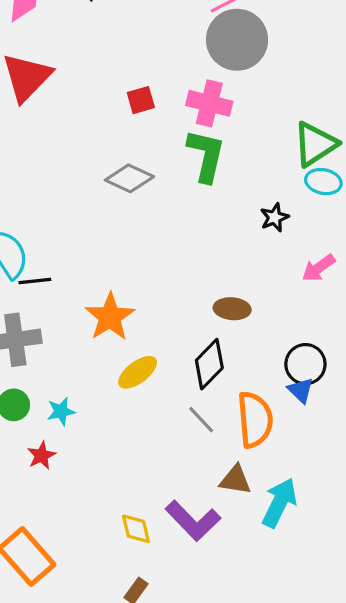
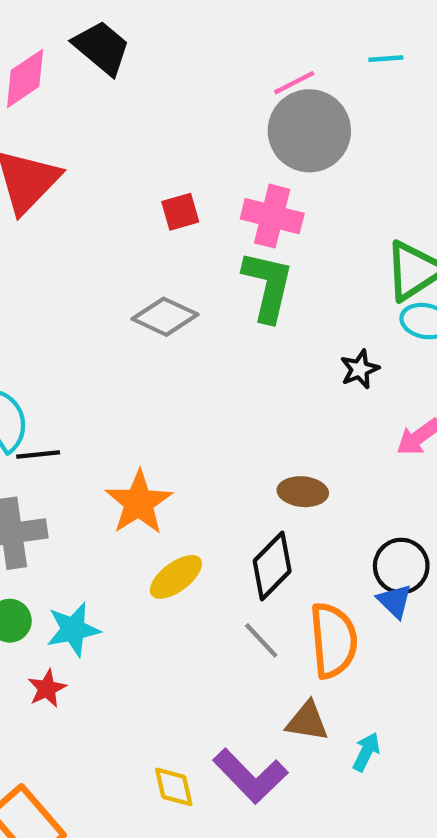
cyan star: (61, 411) -> (73, 629), size x1.4
cyan arrow: (279, 503) -> (366, 752), size x0.6

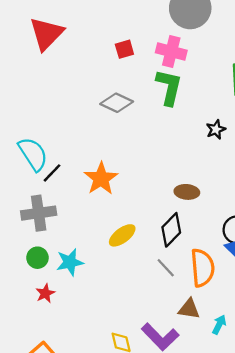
black line: (38, 454) -> (52, 173), turned -40
orange star: (139, 503) -> (101, 179), moved
red star: (47, 688) -> (45, 293), moved

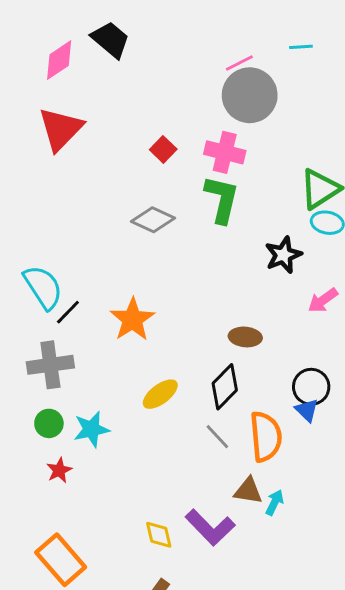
red square: (124, 49) -> (163, 149), turned -30
black star: (216, 129) -> (283, 255), size x1.4
cyan arrow: (219, 325) -> (275, 503), moved

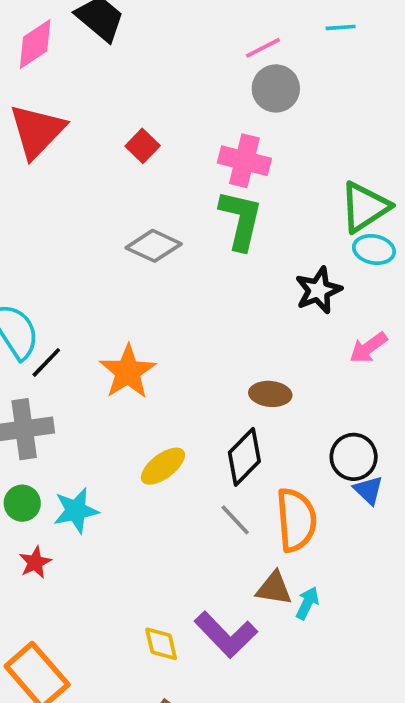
gray circle: (250, 95) -> (276, 88), size x0.7
red square: (163, 149) -> (143, 146), moved
blue triangle: (307, 410) -> (368, 490), moved

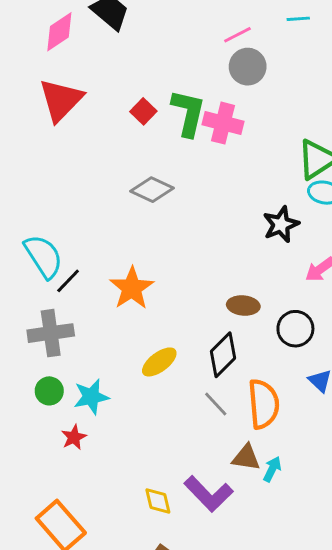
green L-shape: (241, 220) -> (188, 113), moved
black circle: (354, 457) -> (295, 329), moved
red star: (35, 562) -> (74, 437), moved

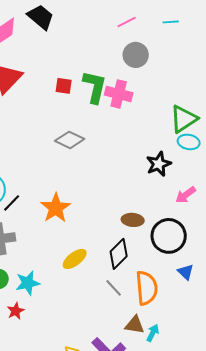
pink line: (237, 35) -> (127, 22), moved
red square: (143, 111) -> (64, 86), turned -36
black circle: (295, 329) -> (169, 236), size x1.4

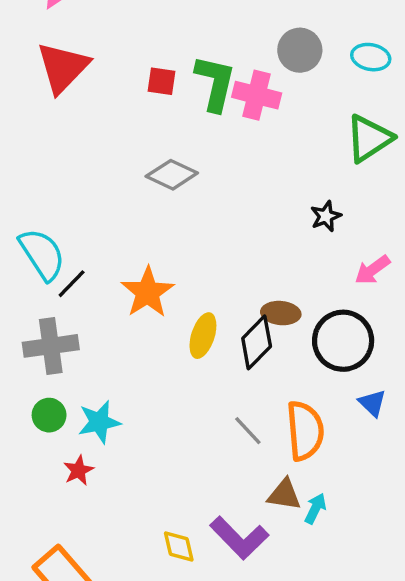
gray circle: (136, 55) -> (300, 50), moved
cyan ellipse: (189, 142) -> (371, 57), moved
black star: (159, 164) -> (326, 216), size x0.7
black diamond: (119, 254) -> (257, 342), moved
yellow ellipse: (75, 259) -> (203, 336), moved, turned -35

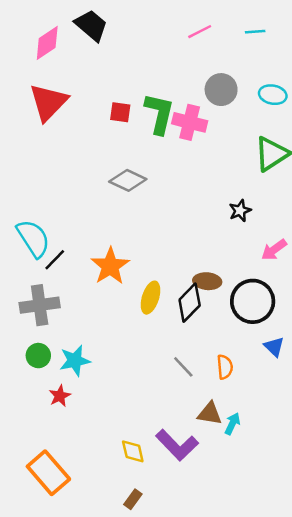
orange semicircle: (305, 431) -> (225, 367), size x0.6

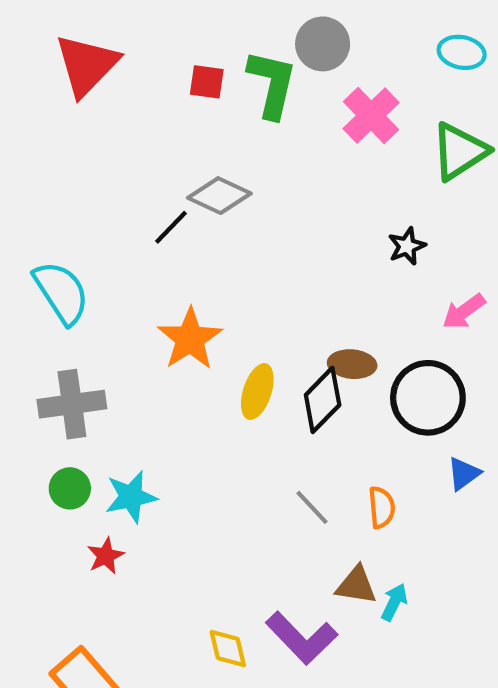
gray circle: (221, 90) -> (323, 44), moved
pink cross: (190, 122) -> (371, 116), moved, turned 32
black line: (55, 260) -> (171, 227), moved
blue triangle: (274, 347) -> (464, 474), turned 40

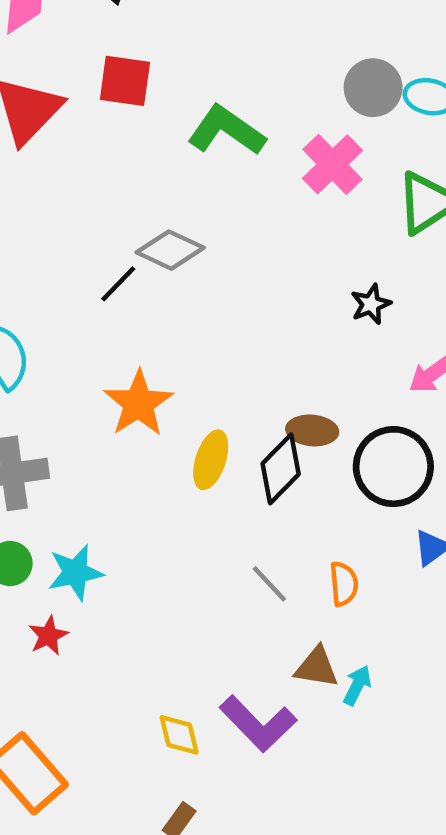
gray circle: (323, 44) -> (373, 88), moved
red square: (207, 82) -> (125, 81), moved, size x1.4
green L-shape: (272, 84) -> (226, 131), turned -68

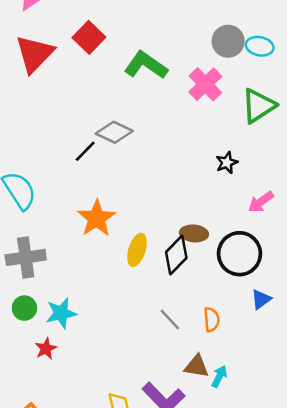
red square: (125, 81) -> (89, 37), turned 36

